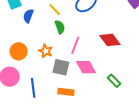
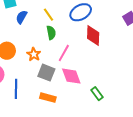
red diamond: (110, 40) -> (93, 36), moved, turned 30

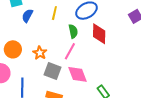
yellow line: (49, 15) -> (54, 13), turned 48
green semicircle: (51, 33) -> (73, 31), moved

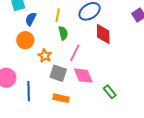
green semicircle: (73, 31) -> (63, 33), moved
orange circle: (13, 49) -> (25, 40), moved

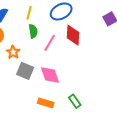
pink line: (75, 53) -> (50, 43), moved
green rectangle: (110, 92) -> (75, 101), moved
orange rectangle: (61, 98) -> (46, 103), moved

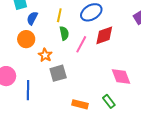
red diamond: (73, 35) -> (104, 35), turned 70
gray square: (25, 71) -> (58, 73), turned -36
pink diamond: (50, 75) -> (121, 76), moved

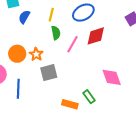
orange circle: (26, 39) -> (17, 54), moved
green rectangle: (109, 101) -> (89, 97), moved

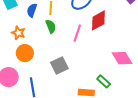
blue semicircle: (24, 17) -> (32, 10), moved
green semicircle: (56, 33) -> (51, 26), moved
orange star: (36, 54) -> (18, 33), moved

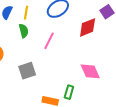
red diamond: (98, 20) -> (88, 27), moved
green rectangle: (104, 81) -> (69, 92), turned 56

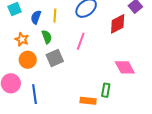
green semicircle: (24, 31) -> (47, 37), moved
gray square: (27, 71) -> (55, 58), moved

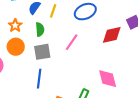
blue line: (35, 94) -> (39, 79), moved

